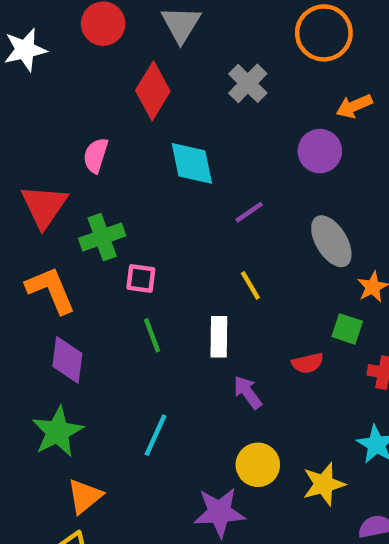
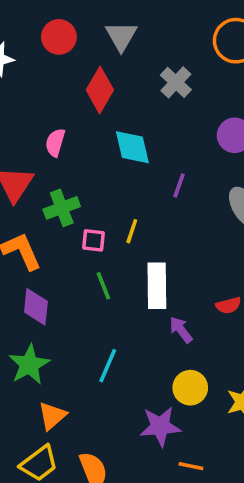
purple line: (249, 212) -> (179, 185), turned -35
yellow line: (250, 285) -> (132, 231), moved, turned 50
white rectangle: (219, 337) -> (157, 286), size x1.4

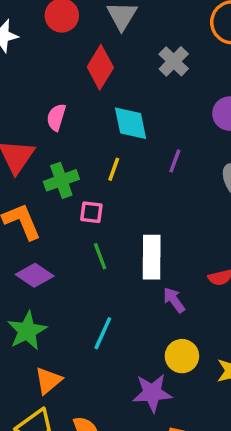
yellow line: (132, 231) -> (114, 169), moved
purple diamond: (36, 307) -> (35, 275), turned -63

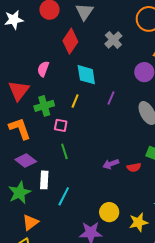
white rectangle: (152, 257) -> (44, 180), moved, size x0.7
purple arrow: (174, 300) -> (111, 164), moved, turned -77

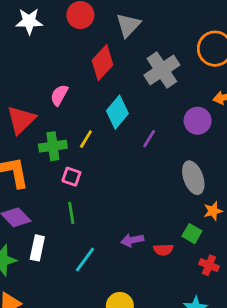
gray cross: (113, 40) -> (162, 70), size x1.4
cyan diamond: (86, 75) -> (117, 112), turned 40
purple line: (111, 98) -> (149, 139), moved
yellow line: (75, 101) -> (86, 139), moved
cyan line: (64, 196) -> (85, 260), moved

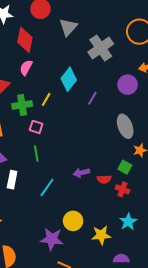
gray triangle: (128, 25) -> (68, 27), moved
red diamond: (102, 63) -> (25, 40), moved, turned -30
red cross: (209, 265) -> (122, 189), moved

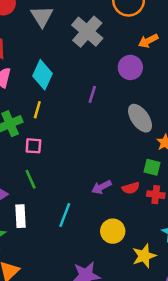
cyan diamond: (69, 79) -> (43, 75), moved
green line: (36, 154) -> (31, 179), moved
yellow circle: (73, 221) -> (113, 231), moved

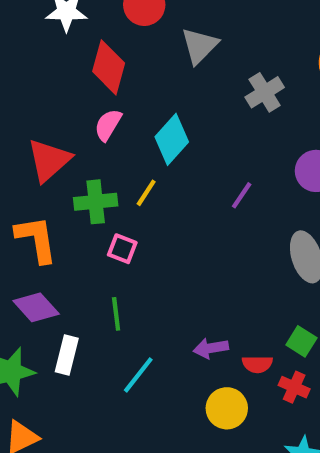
gray cross: (87, 32) -> (265, 92), size x0.7
green line: (31, 179) -> (116, 314), moved
yellow circle: (113, 231) -> (227, 408), moved

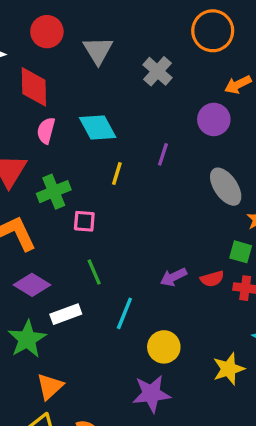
cyan diamond: (172, 139) -> (98, 127), turned -54
yellow line: (146, 193) -> (117, 174), moved
white rectangle: (67, 355) -> (66, 314), turned 72
yellow circle: (227, 408) -> (164, 347), moved

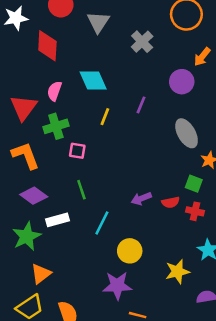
orange arrow: (238, 85) -> (202, 57), turned -30
pink semicircle: (46, 131) -> (54, 91), moved

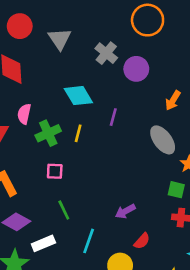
orange arrow: (202, 57) -> (173, 100), moved
cyan diamond: (93, 80) -> (78, 96), moved
purple circle: (182, 82) -> (136, 69), moved
green cross: (56, 126) -> (48, 133), moved
red semicircle: (171, 202) -> (142, 241), moved, turned -30

